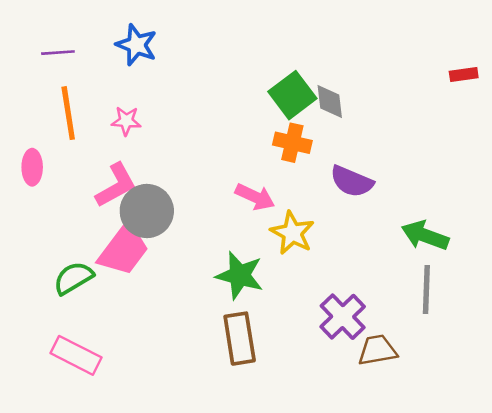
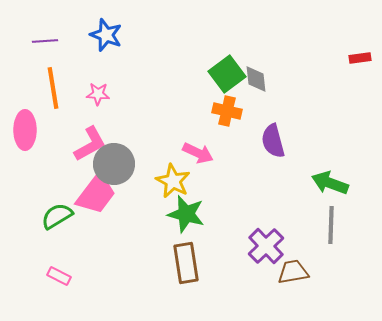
pink ellipse: (32, 167) -> (25, 130), size x1.4
purple semicircle: (352, 181) -> (273, 141), turned 52
yellow star: (292, 233) -> (173, 181), moved
pink rectangle: (76, 355) -> (59, 276), size x0.6

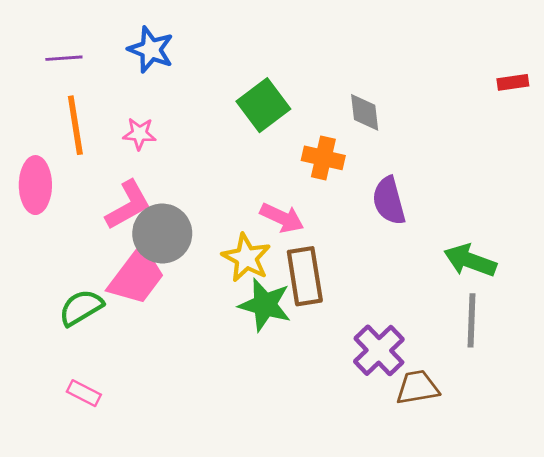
green square: (227, 74) -> (263, 105), moved
brown rectangle: (186, 263) -> (305, 276), moved

